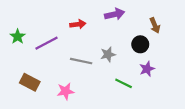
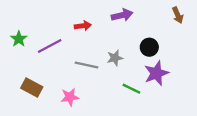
brown arrow: (155, 25) -> (178, 15), moved
purple star: (147, 69) -> (156, 73), size x1.5

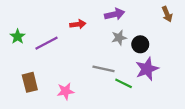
gray star: (115, 58) -> (119, 38), moved
gray line: (86, 65) -> (103, 69), moved
brown rectangle: (32, 88) -> (30, 82), turned 48

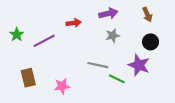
brown arrow: (167, 14) -> (147, 15), moved
black circle: (140, 44) -> (151, 42), moved
purple star: (147, 69) -> (139, 65), turned -30

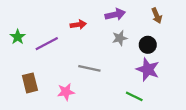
black circle: (151, 42) -> (148, 45), moved
gray line: (98, 65) -> (89, 68), moved
green line: (117, 79) -> (134, 96), moved

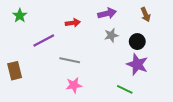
green star: (18, 37) -> (20, 16), moved
gray line: (89, 68) -> (70, 60), moved
brown rectangle: (30, 83) -> (15, 71), moved
pink star: (66, 92) -> (74, 85), moved

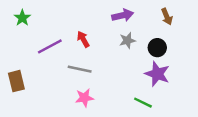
red arrow: (73, 23) -> (83, 39), moved, turned -112

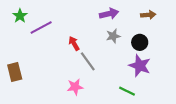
brown arrow: (167, 17) -> (148, 15), turned -72
red arrow: (83, 39) -> (74, 43), moved
purple line: (50, 46) -> (41, 28), moved
gray line: (80, 69) -> (88, 61), moved, turned 42

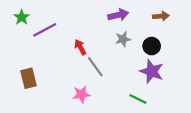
brown rectangle: (15, 72) -> (29, 78), moved

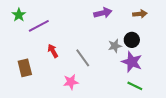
gray star: (123, 39) -> (115, 46), moved
red arrow: (80, 47) -> (53, 51), moved
green line: (138, 99) -> (135, 86), moved

